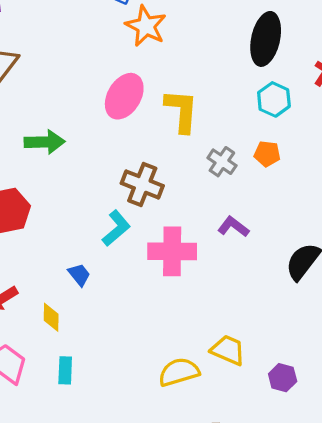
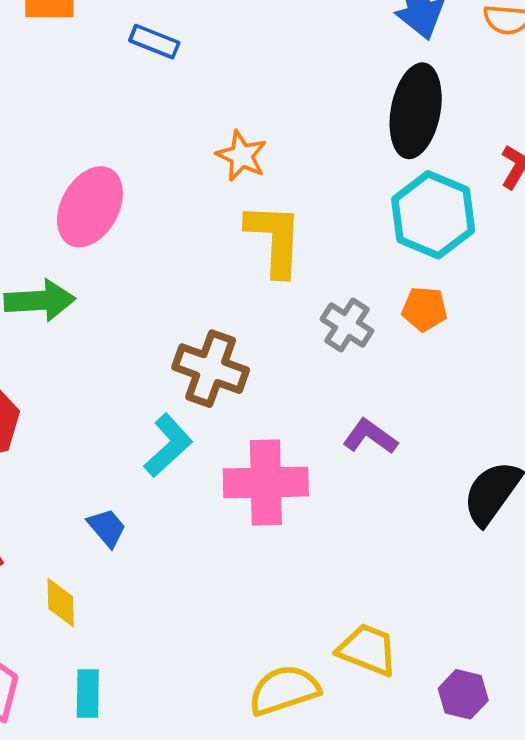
orange star: (146, 26) -> (242, 156), moved, size x0.7
pink ellipse: (124, 96) -> (90, 207), moved
cyan hexagon: (274, 99) -> (433, 215), size x1.4

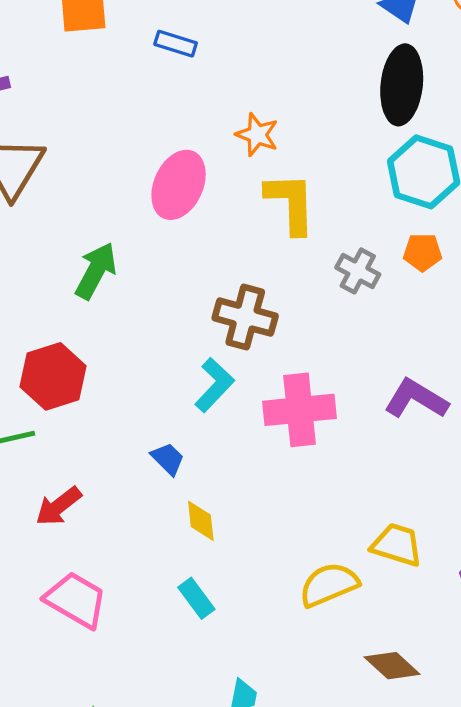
pink ellipse: (90, 207) -> (179, 185), moved
green arrow: (40, 301) -> (96, 271), turned -54
purple L-shape: (370, 437) -> (416, 399), moved, size x1.4
yellow diamond: (61, 603) -> (201, 521), moved
cyan rectangle: (88, 693) -> (196, 598), moved, turned -33

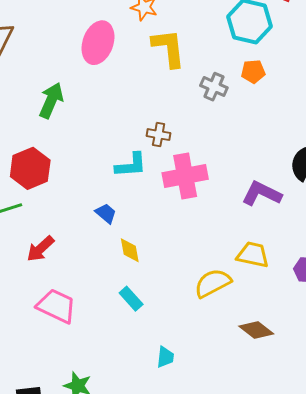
brown cross: (245, 317) -> (159, 135), moved, size x0.6
cyan L-shape: (214, 385) -> (131, 165), turned 48
purple L-shape: (416, 399) -> (262, 194), moved

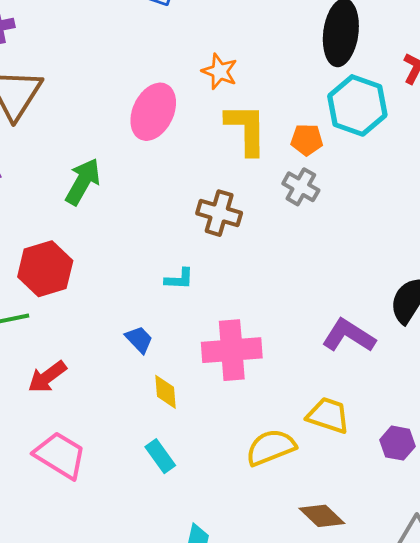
orange pentagon: (253, 72) -> (307, 140), moved
brown cross: (159, 135) -> (219, 213), moved, size x1.4
cyan L-shape: (131, 165) -> (179, 279), size x0.7
pink cross: (185, 176) -> (232, 350), moved

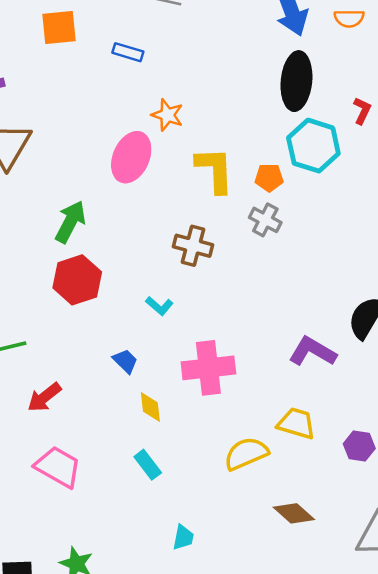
orange star: (220, 71) -> (167, 115), moved
red hexagon: (45, 269) -> (77, 280), moved
cyan L-shape: (179, 279) -> (159, 306), turned 40

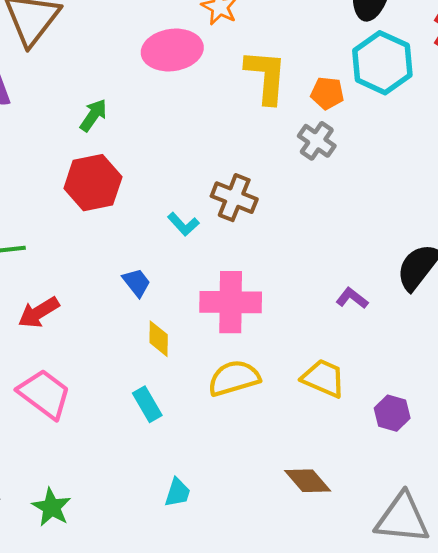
pink ellipse: (131, 157) -> (172, 50), turned 51
green arrow: (70, 222) -> (93, 115), size x0.7
brown cross: (193, 246) -> (234, 198), moved
purple L-shape: (312, 352) -> (352, 298), size x0.6
yellow semicircle: (246, 454) -> (234, 378), moved

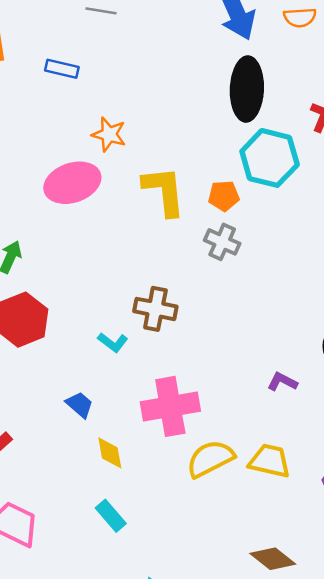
yellow semicircle: (234, 378) -> (210, 459), moved

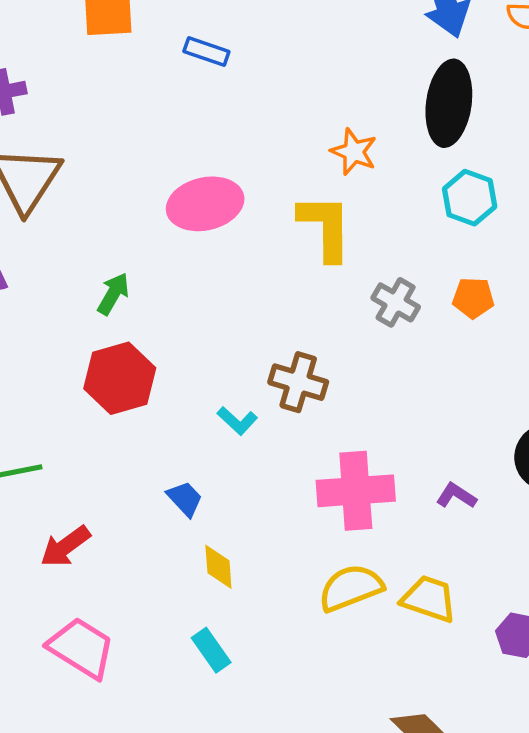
orange star: (109, 134) -> (354, 152), moved
cyan hexagon: (270, 158) -> (470, 198), size x0.7
orange pentagon: (224, 196) -> (473, 298), moved
pink cross: (170, 406) -> (356, 491), moved

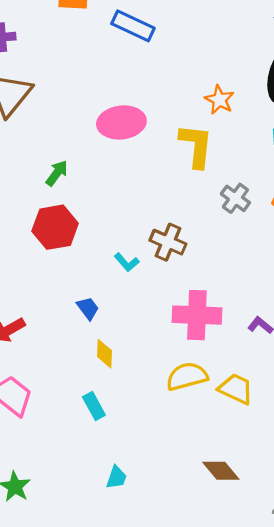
blue rectangle: (206, 52) -> (133, 26), size x1.5

